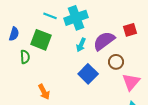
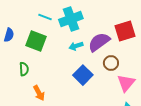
red square: (130, 30) -> (125, 31), size x1.5
cyan arrow: (81, 45) -> (76, 46), turned 48
green semicircle: (25, 57) -> (24, 69), moved

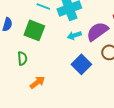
orange arrow: (39, 93) -> (37, 82), turned -98

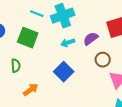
purple semicircle: (97, 31) -> (91, 39), size x0.7
blue square: (81, 64) -> (64, 72), moved

